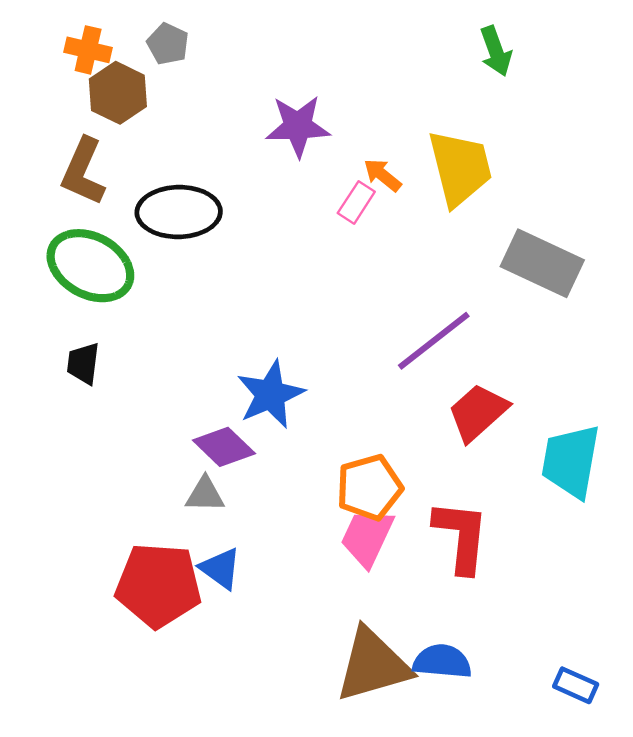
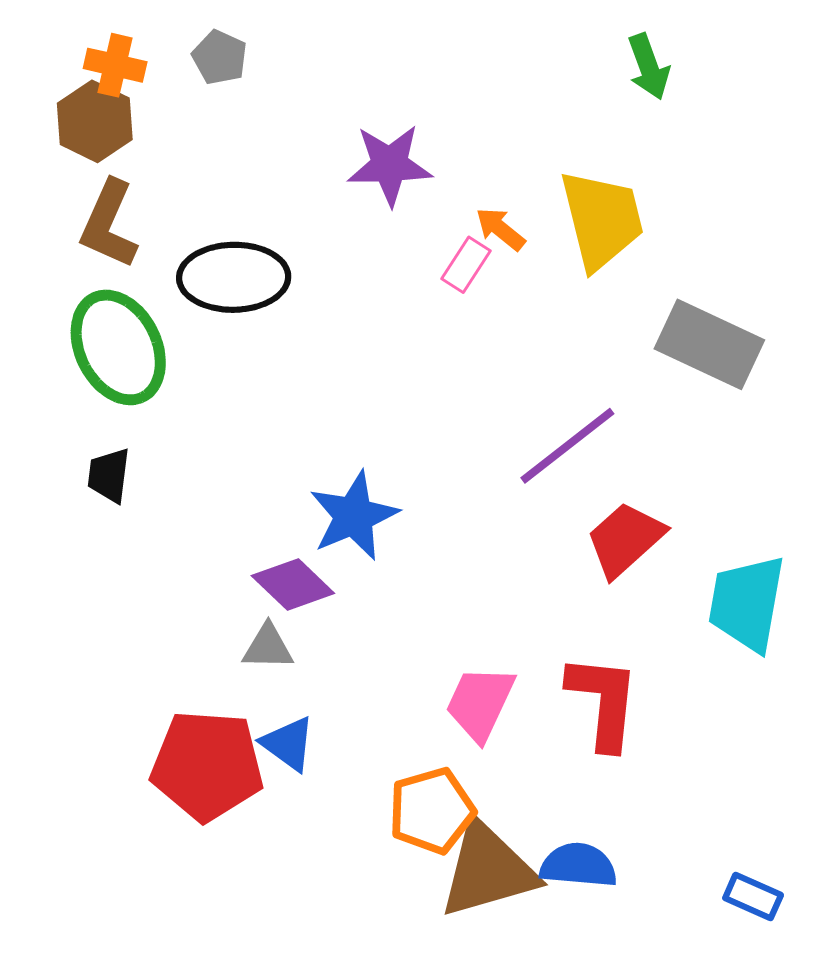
brown hexagon: (118, 93) -> (95, 121), moved
green ellipse: (90, 266) -> (118, 347), turned 36
orange pentagon: (369, 487) -> (432, 811), moved

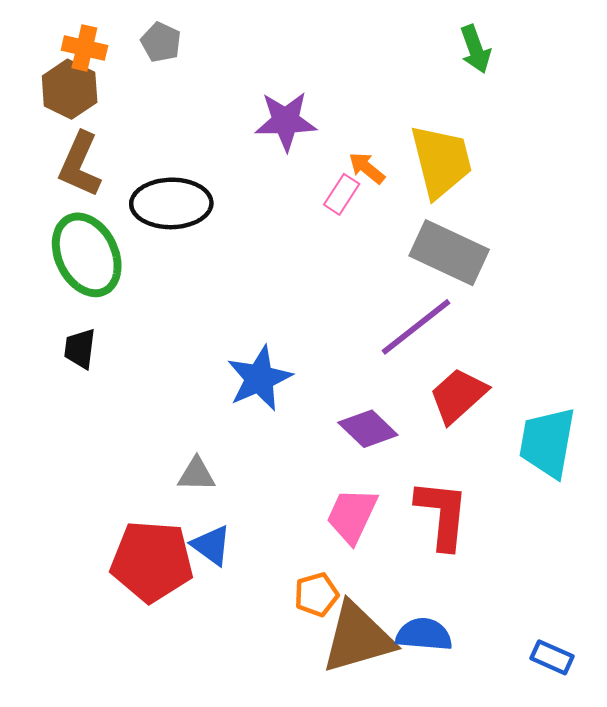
gray rectangle: (709, 344) -> (449, 253), moved
purple diamond: (293, 585) -> (368, 429), moved
orange pentagon: (432, 811) -> (316, 594), size x0.7

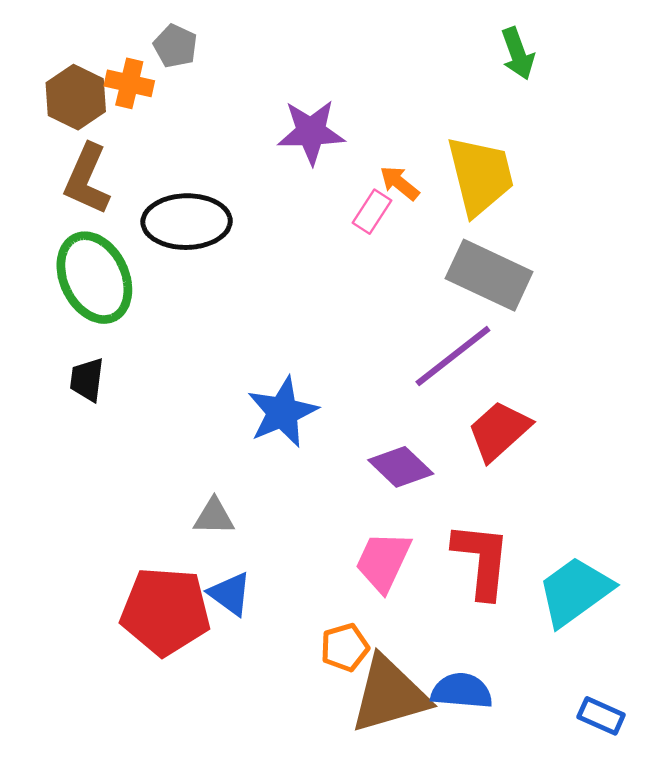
orange cross: (84, 48) -> (129, 83), moved
cyan trapezoid: (547, 442) -> (575, 591), moved, turned 44

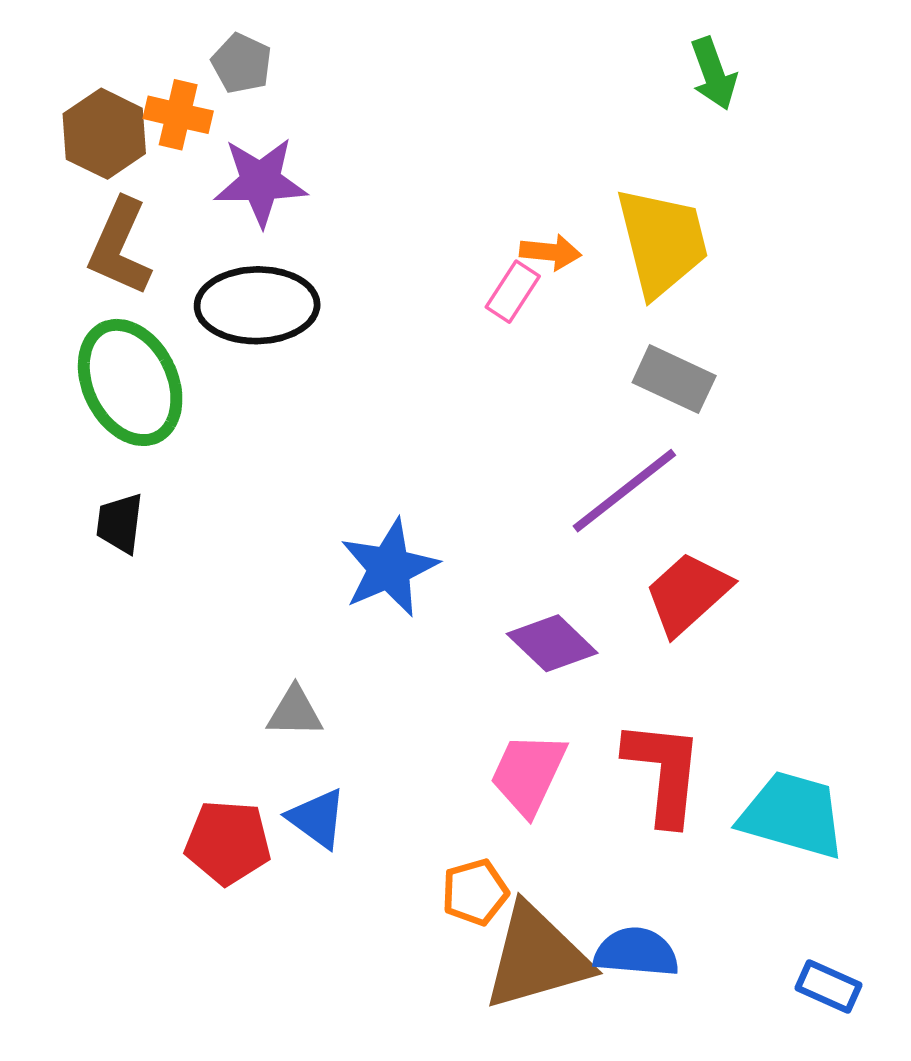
purple star: (311, 132) -> (260, 182), moved
orange arrow: (399, 183) -> (550, 252), turned 147
gray rectangle: (489, 275) -> (674, 379), size x0.7
cyan trapezoid: (575, 591) -> (792, 815), turned 52
red pentagon: (165, 611) -> (228, 842), size x0.7

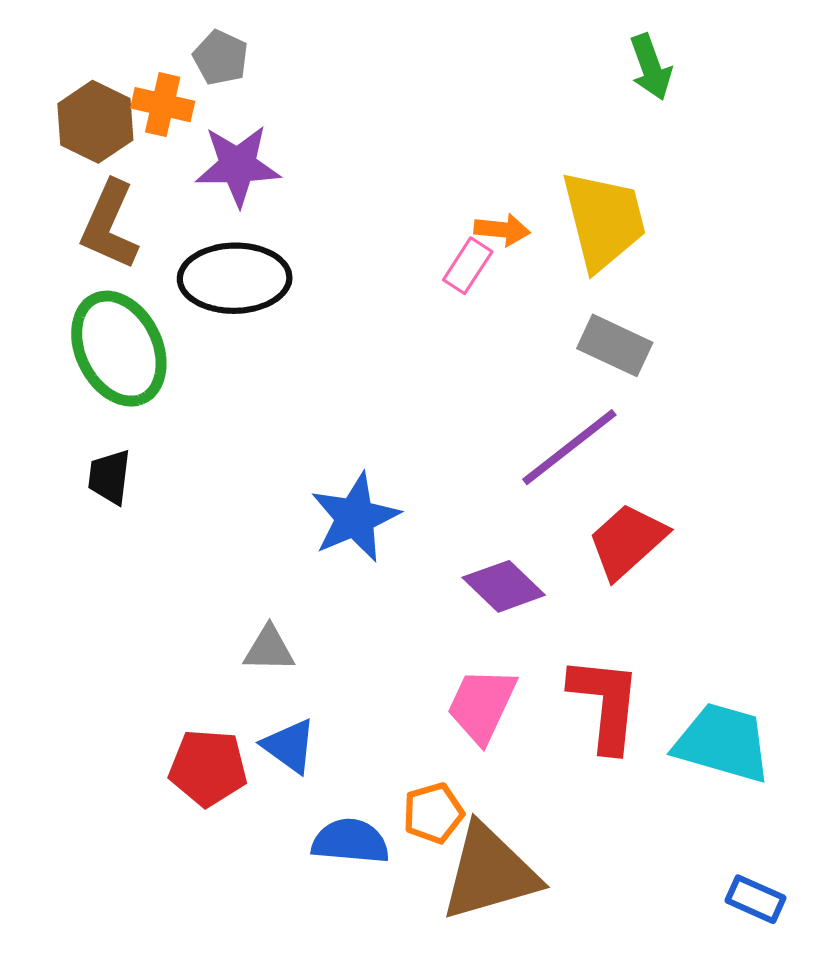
blue semicircle: (636, 952) -> (350, 841), moved

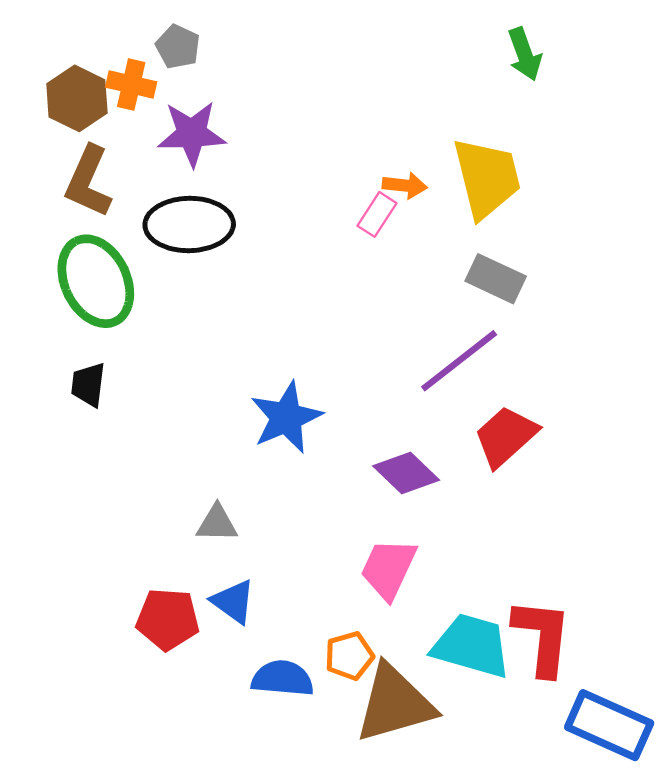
red L-shape: (605, 704) -> (542, 637), moved
cyan trapezoid: (723, 743) -> (472, 646), moved
blue rectangle: (755, 899) -> (609, 725), size x1.8

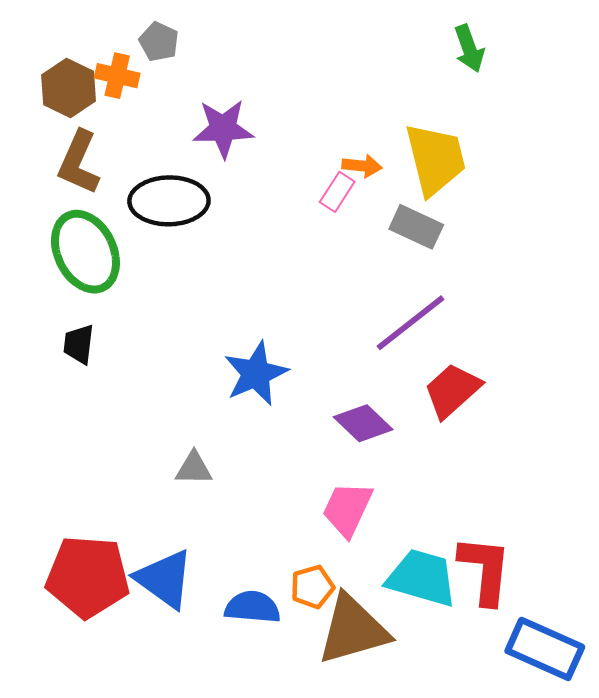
purple star: (192, 134) -> (223, 129), moved
gray rectangle: (496, 279) -> (416, 227), moved
blue triangle: (233, 602) -> (164, 579), moved, size x1.5
red pentagon: (168, 619) -> (88, 577), moved, size x1.5

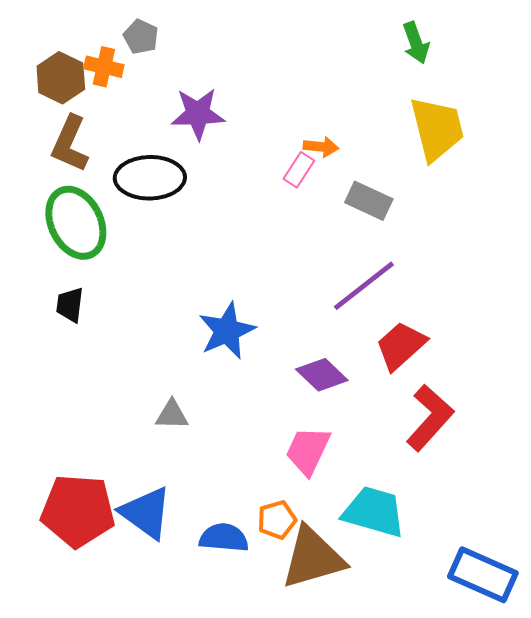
yellow trapezoid: (435, 159) -> (437, 129), moved
red L-shape: (485, 570) -> (430, 418), moved, turned 36

